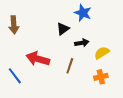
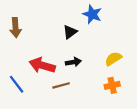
black arrow: (82, 43) -> (73, 62), moved
brown line: (70, 66) -> (61, 85), moved, turned 56

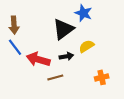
black triangle: (70, 32) -> (63, 29), size x1.6
yellow semicircle: (113, 59) -> (86, 46), moved
blue line: (17, 84) -> (15, 47), moved

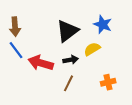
blue star: (83, 13) -> (103, 24), moved
brown line: (55, 77) -> (68, 83), moved, turned -49

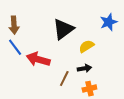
blue star: (103, 24) -> (109, 22), moved, turned 30
black arrow: (71, 60) -> (84, 68), moved
orange cross: (108, 82) -> (89, 89), moved

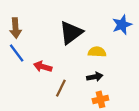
yellow semicircle: (86, 46) -> (97, 52), turned 35
red arrow: (38, 59) -> (43, 67), size x0.7
brown line: (64, 78) -> (61, 88), moved

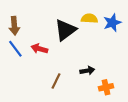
yellow semicircle: (97, 52) -> (89, 18), moved
red arrow: (43, 67) -> (39, 49), moved
orange cross: (100, 99) -> (106, 87), moved

